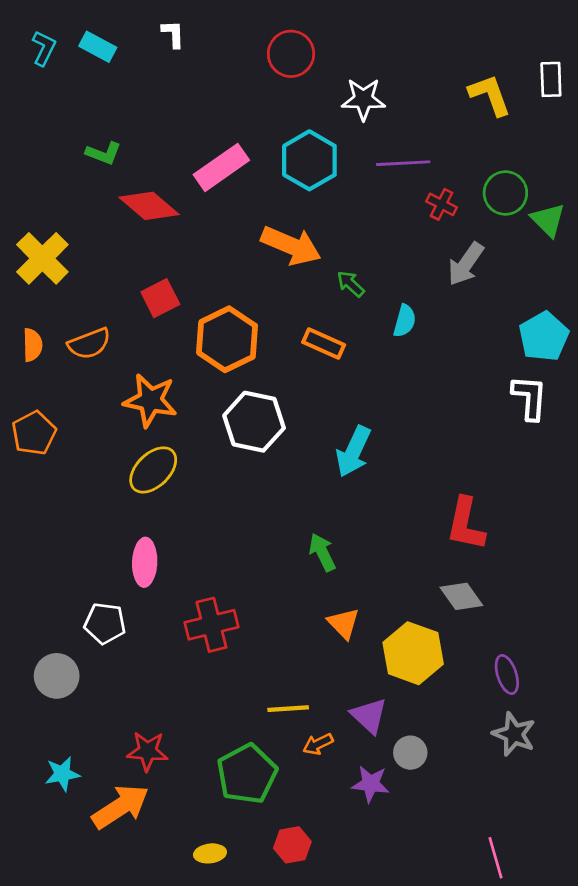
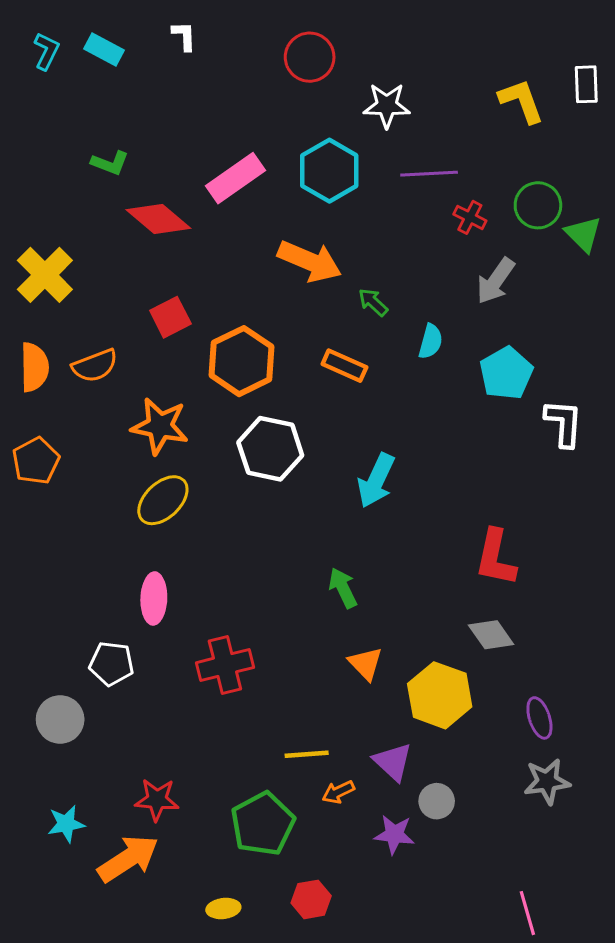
cyan pentagon: (544, 336) -> (506, 373), moved
orange semicircle: (32, 345) -> (34, 367), size x1.4
gray star: (514, 734) -> (547, 781), turned -30

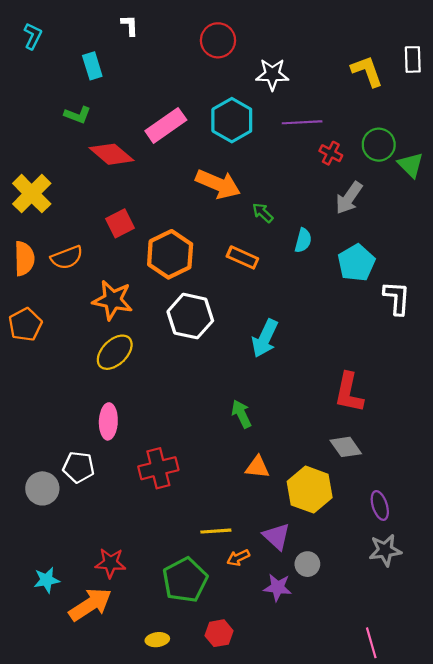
cyan rectangle: (104, 50) -> (92, 66), moved, turned 45
orange triangle: (366, 664) -> (257, 467), turned -40
gray circle: (60, 719) -> (42, 488), moved

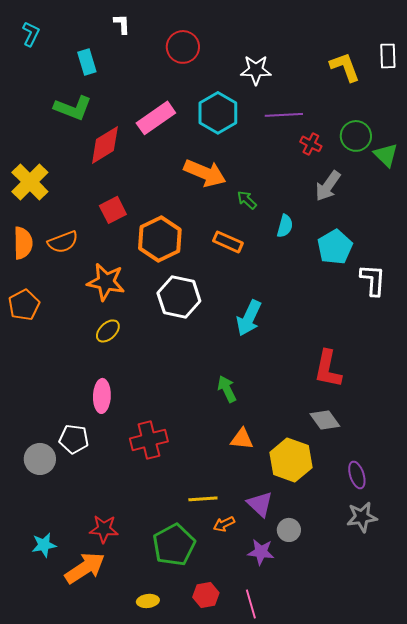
red circle: (218, 40) -> (183, 47), moved
green L-shape: (77, 115) -> (73, 108), size x1.5
red diamond: (112, 154) -> (105, 145), turned -72
yellow ellipse: (115, 352) -> (108, 331), size x0.7
pink line: (371, 643) -> (251, 604), moved

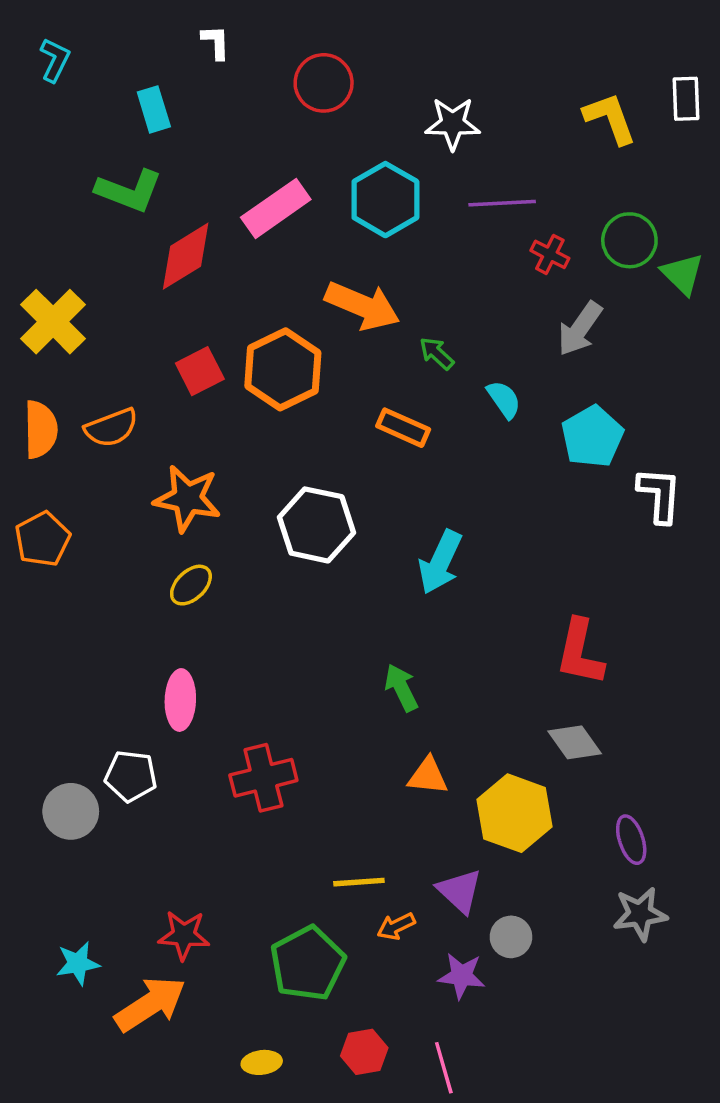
cyan semicircle: (285, 226) -> (504, 399), turned -50
orange hexagon: (160, 239) -> (283, 369), moved

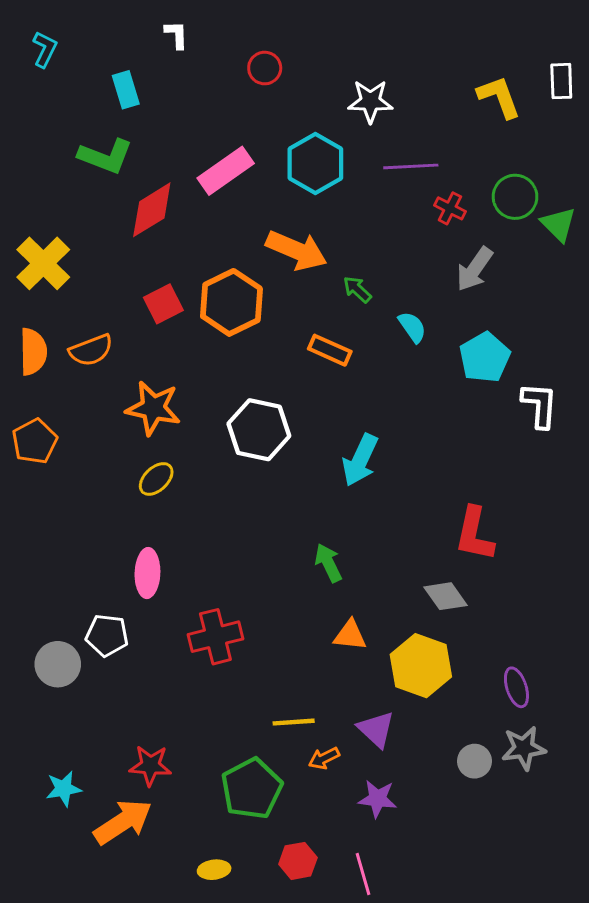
red circle: (324, 83) -> (265, 68), size x0.7
gray diamond: (575, 742) -> (446, 596), moved
gray circle: (511, 937) -> (474, 761), moved

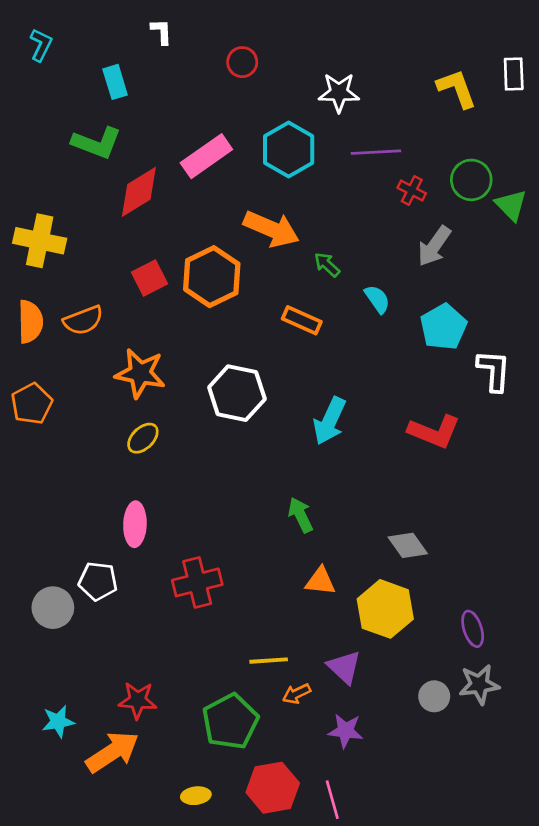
yellow cross: (43, 263) -> (40, 241), turned -33
red L-shape: (474, 534) -> (434, 432), moved, turned -80
red hexagon: (298, 861) -> (273, 788), size x1.5

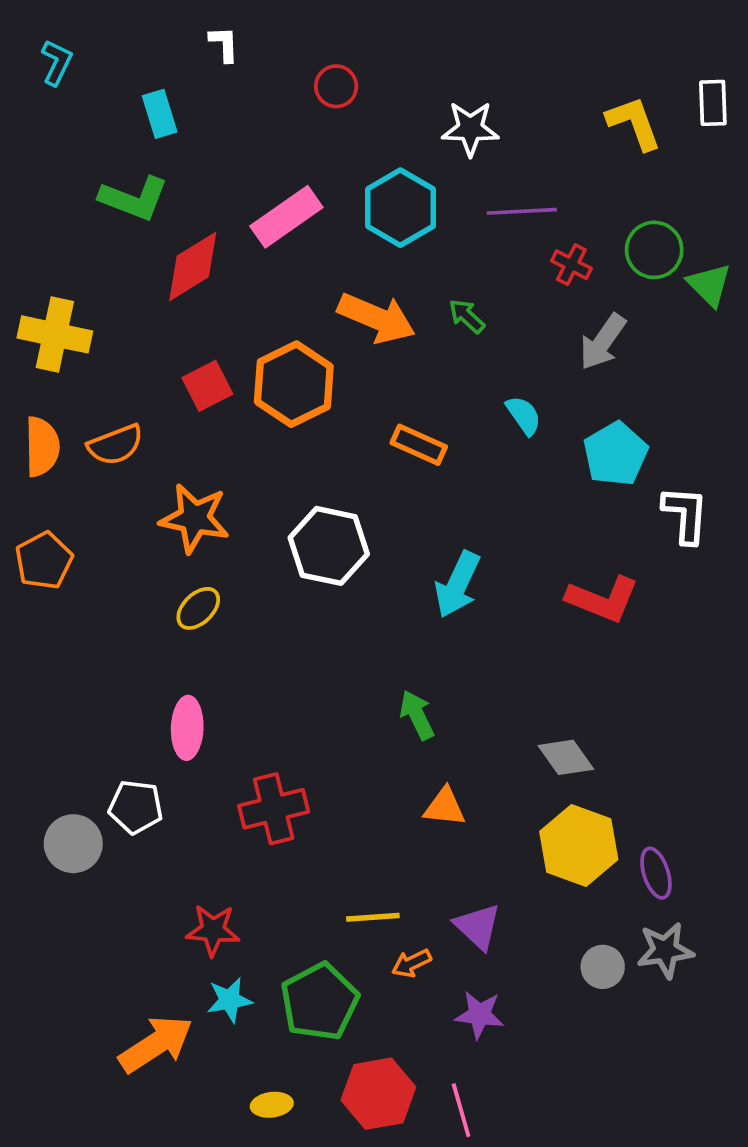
green arrow: (327, 265) -> (467, 316), moved
yellow hexagon: (385, 609) -> (579, 846), moved
red star: (138, 700) -> (213, 930), moved
cyan star: (58, 721) -> (229, 1000), moved

